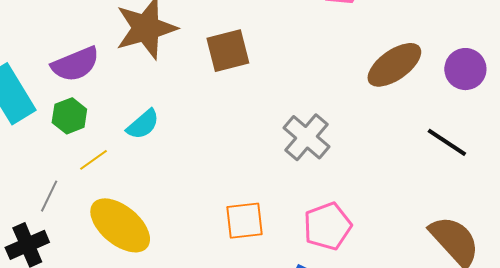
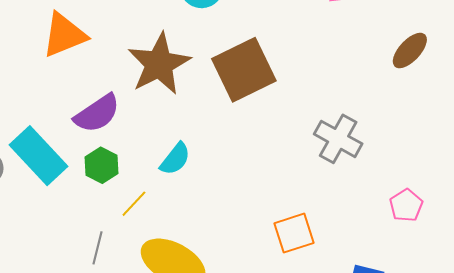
brown square: (228, 51) -> (244, 70), size x1.4
brown ellipse: (394, 65) -> (410, 51), size x0.7
pink pentagon: (327, 226) -> (406, 205), moved, size x0.7

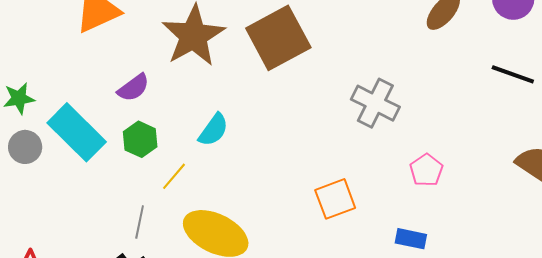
purple semicircle: (97, 113) -> (133, 88), size x0.7
pink pentagon: (406, 205) -> (426, 170), moved

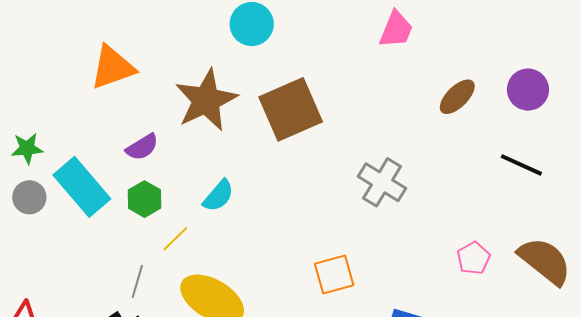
pink pentagon: (426, 170) -> (474, 258), moved

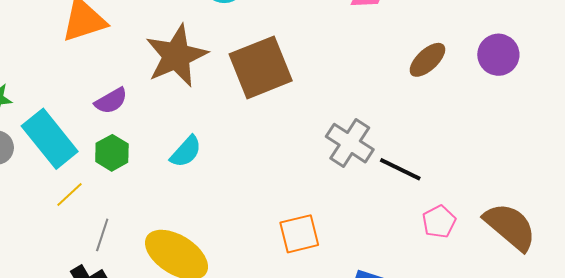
black line: (521, 165) -> (400, 169), moved
yellow line: (175, 239) -> (70, 194), moved

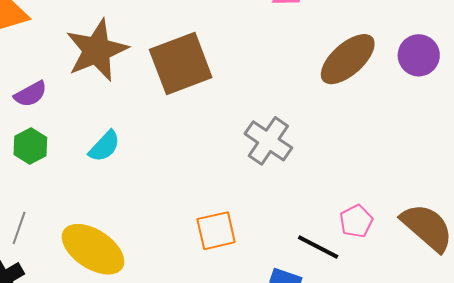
brown ellipse: (427, 60) -> (348, 59), size x1.5
black line: (400, 169) -> (318, 247), moved

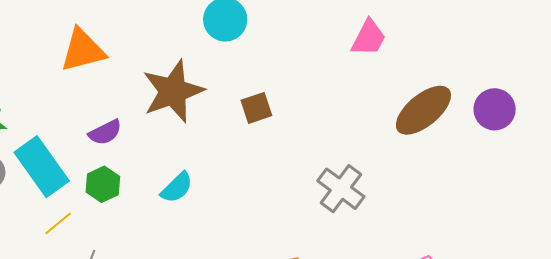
brown square: (181, 64) -> (256, 108), size x0.5

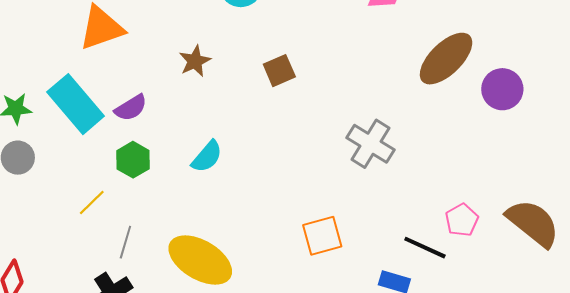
brown star: (173, 91) -> (195, 61), size x0.5
purple circle: (495, 109) -> (502, 89), moved
cyan rectangle: (42, 167) -> (76, 104), moved

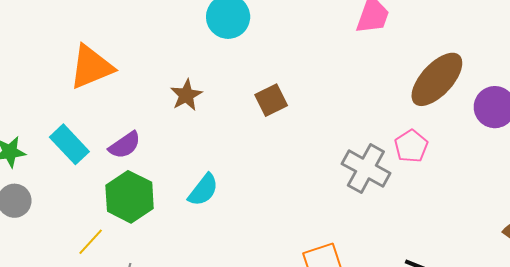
cyan rectangle: (76, 104) -> (69, 144), size x0.7
green hexagon: (133, 160) -> (130, 197), size x1.4
pink pentagon: (462, 220) -> (411, 146), moved

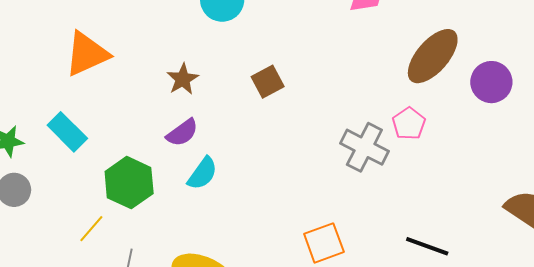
purple semicircle: (125, 145) -> (182, 133), moved

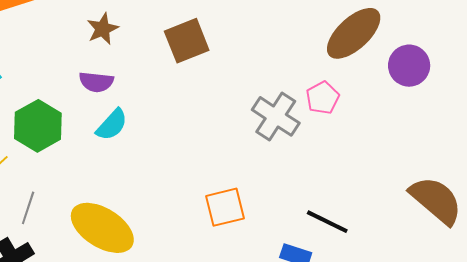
brown square: (268, 82) -> (187, 41), size x1.4
purple semicircle: (182, 133) -> (96, 82), turned 36

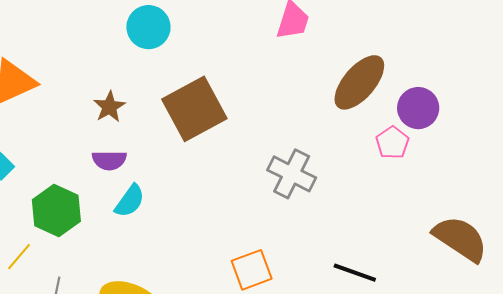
brown square: (187, 41) -> (194, 109), size x1.4
pink pentagon: (323, 98) -> (392, 143), moved

